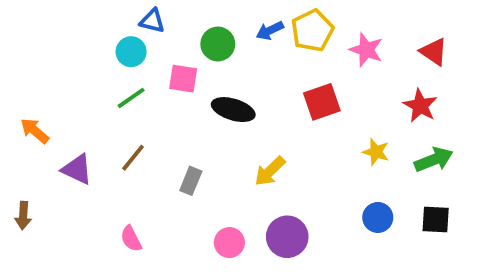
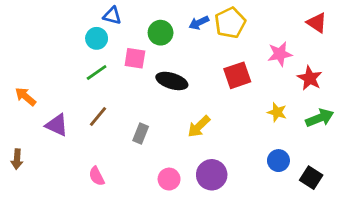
pink star: (366, 50) -> (280, 54), moved, turned -30
red triangle: (434, 52) -> (317, 23), moved
black square: (436, 219) -> (311, 178), moved, turned 30

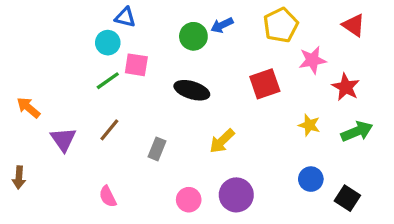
yellow pentagon: (230, 23) -> (281, 25), moved
green circle: (161, 33) -> (193, 36), moved
pink square: (135, 58) -> (136, 65), moved
purple triangle: (57, 125) -> (63, 139), turned 30

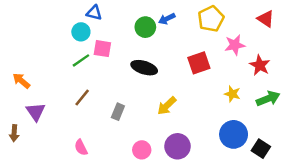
purple triangle: (63, 139) -> (36, 112), moved
blue circle: (311, 179) -> (234, 134), size x1.5

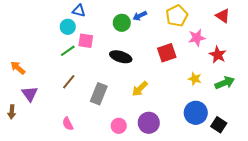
gray rectangle: (118, 112) -> (99, 94), size x1.5

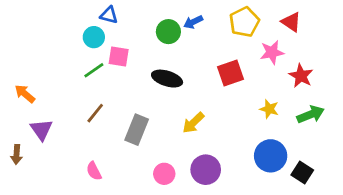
red triangle: (223, 16) -> (291, 22), moved

